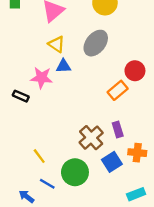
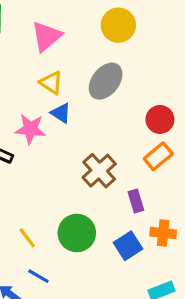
blue triangle: (63, 66) -> (61, 113), turned 35
orange rectangle: (118, 90) -> (158, 156), moved
brown cross: (91, 138) -> (99, 171), moved
green circle: (75, 172) -> (77, 233), moved

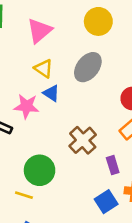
green circle: (77, 233) -> (40, 170), moved
yellow line: (27, 238) -> (24, 195), turned -36

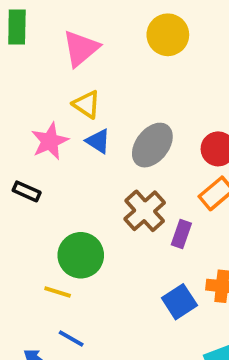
gray ellipse: (88, 67) -> (152, 145), moved
pink star: (26, 106) -> (50, 141), moved, turned -30
purple rectangle: (113, 165) -> (181, 234), moved, turned 36

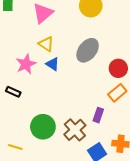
gray ellipse: (152, 145) -> (88, 50), moved
brown cross: (145, 211) -> (75, 130), moved
yellow line: (58, 292) -> (15, 147), moved

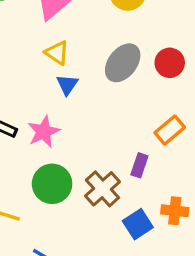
pink star: (26, 64) -> (44, 132), moved
blue triangle: (52, 64) -> (67, 85), turned 32
red circle: (118, 68) -> (170, 63), moved

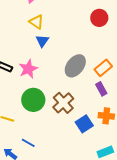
gray ellipse: (123, 63) -> (75, 66), moved
red circle: (170, 63) -> (99, 18), moved
purple rectangle: (139, 165) -> (101, 89), moved, turned -48

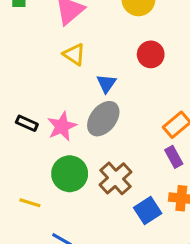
red circle: (99, 18) -> (151, 54), moved
blue triangle: (42, 41) -> (106, 83), moved
gray ellipse: (75, 66) -> (103, 119), moved

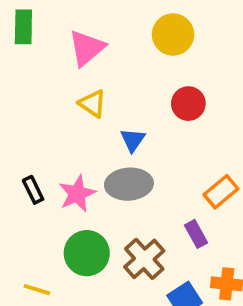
gray ellipse: (103, 119) -> (129, 184), turned 48
black rectangle: (27, 123) -> (33, 190), turned 40
purple rectangle: (174, 157) -> (196, 234), moved

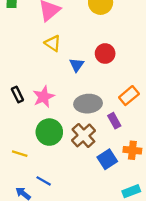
red circle: (188, 104) -> (105, 54), moved
gray ellipse: (129, 184) -> (88, 104), moved

